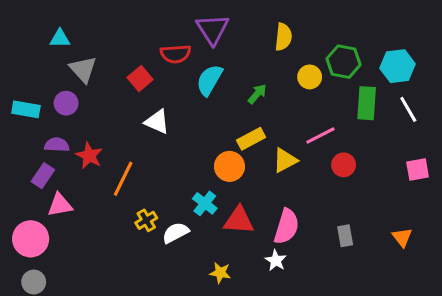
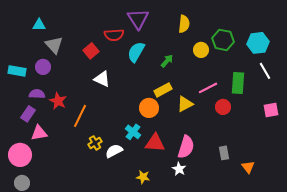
green rectangle: (367, 103) -> (238, 83), moved
orange triangle: (402, 237) -> (248, 167), moved

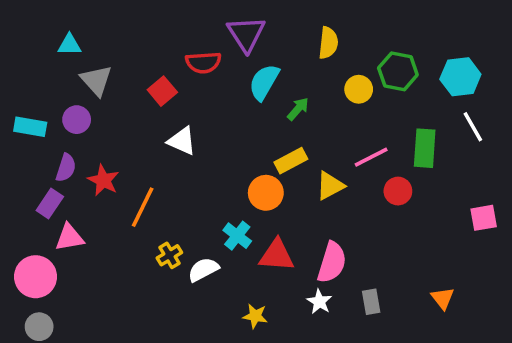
cyan semicircle: (136, 52) -> (264, 82), moved
purple semicircle: (37, 94) -> (66, 168), turned 105
pink square: (271, 110) -> (484, 218), moved
gray rectangle: (224, 153) -> (371, 302), moved

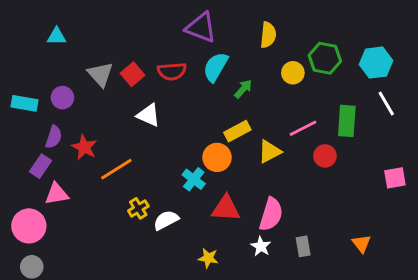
purple triangle: (246, 34) -> (201, 28), turned -36
red semicircle: (203, 62) -> (172, 71), moved
gray triangle: (96, 80) -> (100, 74), moved
orange line: (143, 207) -> (116, 169), turned 32
cyan cross: (237, 236) -> (194, 179), moved

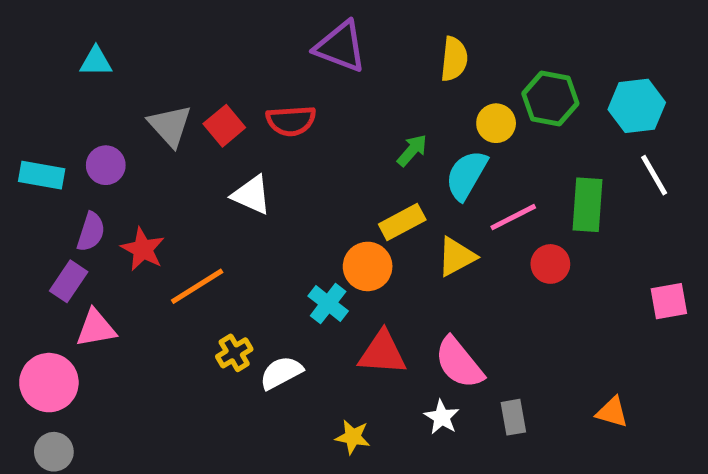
cyan semicircle: (216, 67) -> (466, 175), moved
pink semicircle: (271, 214) -> (459, 363), turned 124
orange triangle: (361, 243) -> (612, 412), turned -36

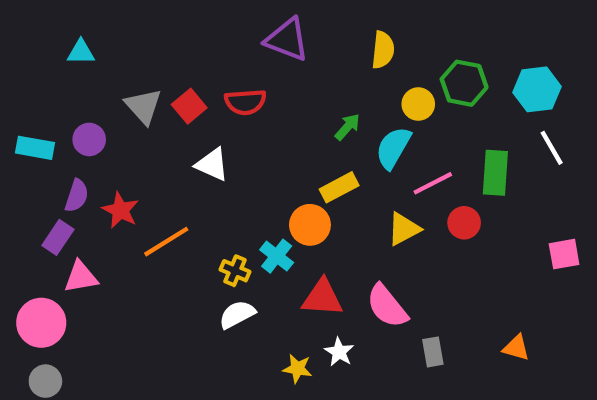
yellow triangle: (457, 257) -> (404, 229), moved
yellow cross: (234, 353) -> (235, 271), moved, turned -36
white star: (442, 417) -> (339, 352), moved

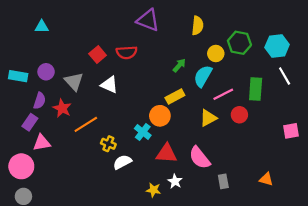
gray triangle: (143, 106) -> (74, 81), moved
yellow cross: (235, 271) -> (108, 144), moved

